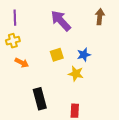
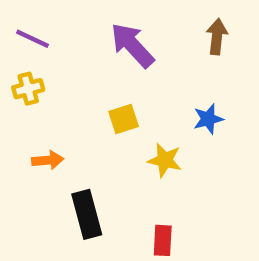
purple line: (15, 18) -> (33, 39), turned -63
blue star: (84, 55) -> (208, 119), moved
orange arrow: (22, 63) -> (48, 160), moved, turned -32

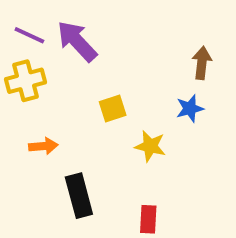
brown arrow: (217, 37) -> (202, 63), moved
purple arrow: (132, 45) -> (77, 41), moved
yellow cross: (28, 89) -> (26, 81), size x1.4

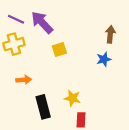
yellow square: (113, 108) -> (59, 50), moved
yellow star: (150, 146) -> (72, 98), moved

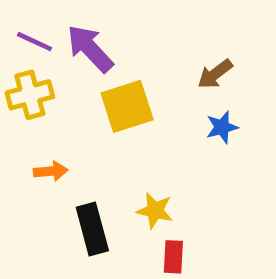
brown arrow: (110, 34) -> (215, 74), moved, turned -133
yellow square: (59, 50) -> (127, 106), size x1.6

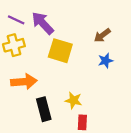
yellow square: (127, 106) -> (60, 51), turned 35
orange arrow: (51, 171) -> (24, 82), size x1.6

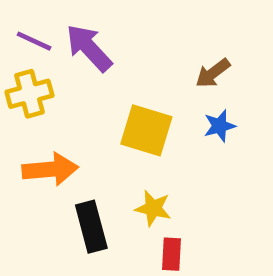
yellow square: (60, 51) -> (146, 130), moved

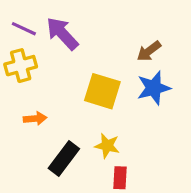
blue star: (220, 126) -> (154, 88), size x1.5
orange arrow: (50, 169) -> (35, 118), size x0.6
black rectangle: (91, 227) -> (64, 159), turned 52

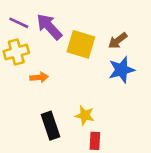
yellow square: (102, 91) -> (81, 44), moved
orange arrow: (35, 118) -> (39, 77), moved
black rectangle: (64, 159) -> (50, 126), turned -56

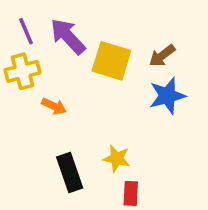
purple line: (19, 23) -> (26, 31), turned 42
orange arrow: (39, 77) -> (54, 106), turned 30

